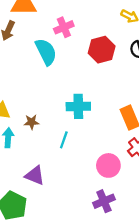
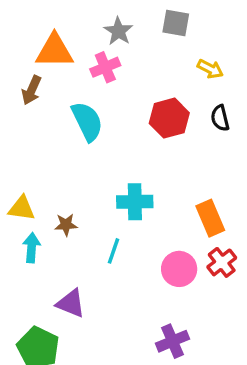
pink cross: (64, 27) -> (105, 67), moved
pink circle: (108, 165) -> (179, 269), moved

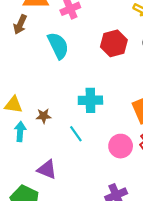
cyan line: (113, 251) -> (76, 134), turned -54

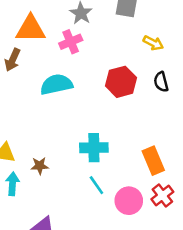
cyan semicircle: (58, 46) -> (56, 84), turned -76
cyan line: (76, 134) -> (96, 185), moved

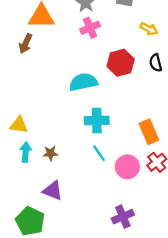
pink cross: (71, 42) -> (90, 28), moved
cyan semicircle: (56, 84) -> (83, 82), moved
brown star: (40, 166) -> (50, 153), moved

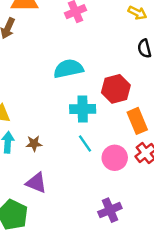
red hexagon: (121, 63) -> (116, 89), moved

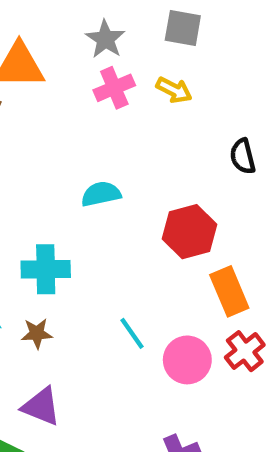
yellow arrow: (137, 13) -> (174, 90), moved
cyan semicircle: (68, 69) -> (101, 194), size x0.7
cyan cross: (83, 109) -> (46, 269), moved

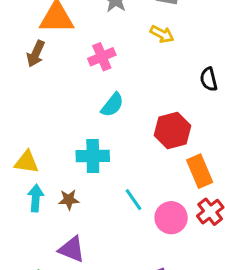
pink cross: (114, 88) -> (102, 57), moved
cyan semicircle: (101, 194) -> (112, 105), turned 140
cyan cross: (46, 269) -> (93, 156), moved

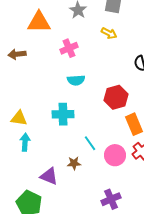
brown arrow: (36, 54) -> (17, 54), moved, turned 60
cyan semicircle: (112, 105) -> (76, 80), turned 48
brown star: (69, 200) -> (74, 163), moved

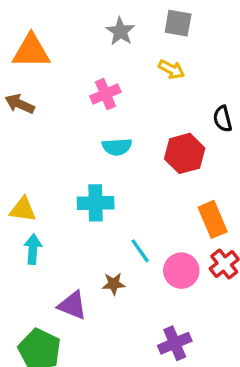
orange triangle: (39, 22) -> (31, 51), moved
brown arrow: (17, 54) -> (20, 104), turned 30
red hexagon: (116, 97) -> (185, 153), moved

